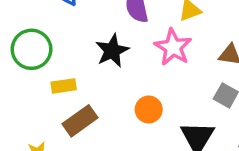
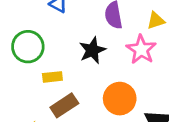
orange circle: (149, 110) -> (120, 99), size x1.5

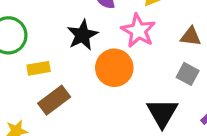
orange circle: (120, 99) -> (114, 68), moved

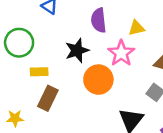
brown rectangle: (54, 100) -> (48, 98), turned -35

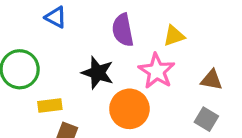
black star: (77, 50) -> (98, 73), turned -30

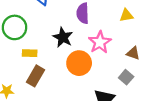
yellow triangle: (174, 36) -> (126, 15), moved

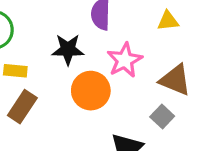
black star: (63, 37) -> (68, 49), turned -30
brown triangle: (133, 53) -> (175, 80), size x1.5

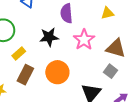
yellow rectangle: (15, 71) -> (19, 54), turned -40
orange circle: (91, 91) -> (57, 72), moved

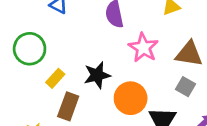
black star: (49, 37) -> (97, 75), moved
orange circle: (57, 72) -> (131, 98), moved

